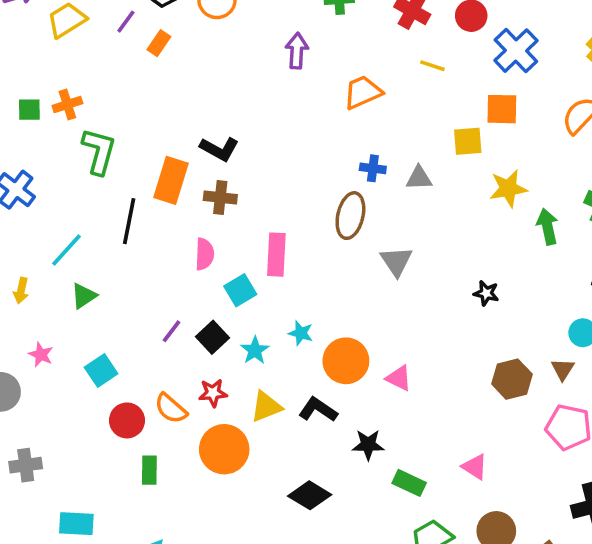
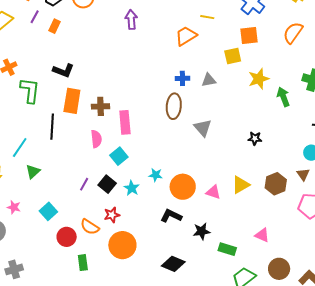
orange trapezoid: (363, 92) -> (186, 36), moved
black L-shape: (219, 149) -> (63, 70), moved
pink rectangle: (276, 255) -> (125, 122), moved
yellow triangle: (266, 407) -> (241, 185), moved

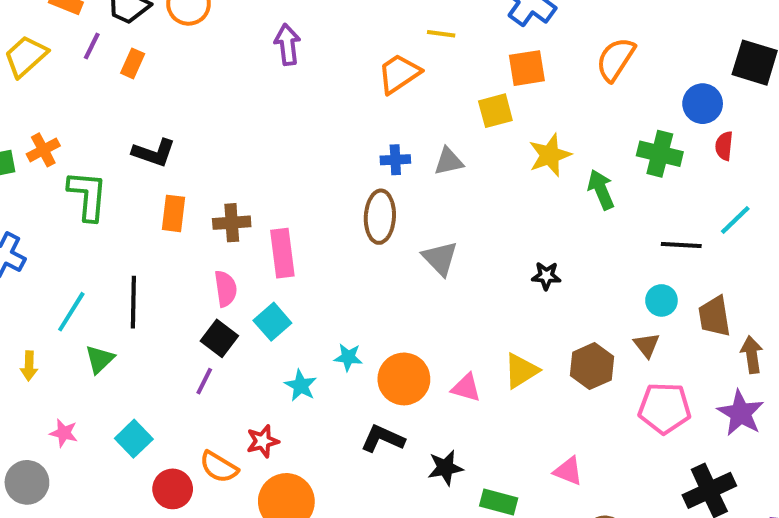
orange rectangle: (72, 101) -> (173, 213), size x0.7
black line: (52, 127) -> (133, 302), moved
black square: (107, 184) -> (219, 338), moved

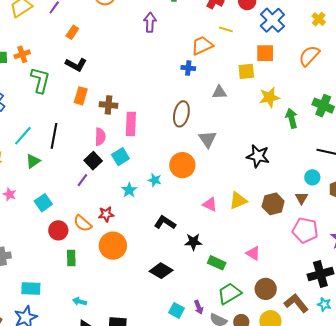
orange rectangle: (133, 63) -> (72, 32), moved
blue cross: (395, 160) -> (188, 68), moved
black star: (546, 276) -> (258, 156), size x1.6
orange circle: (404, 379) -> (182, 165), moved

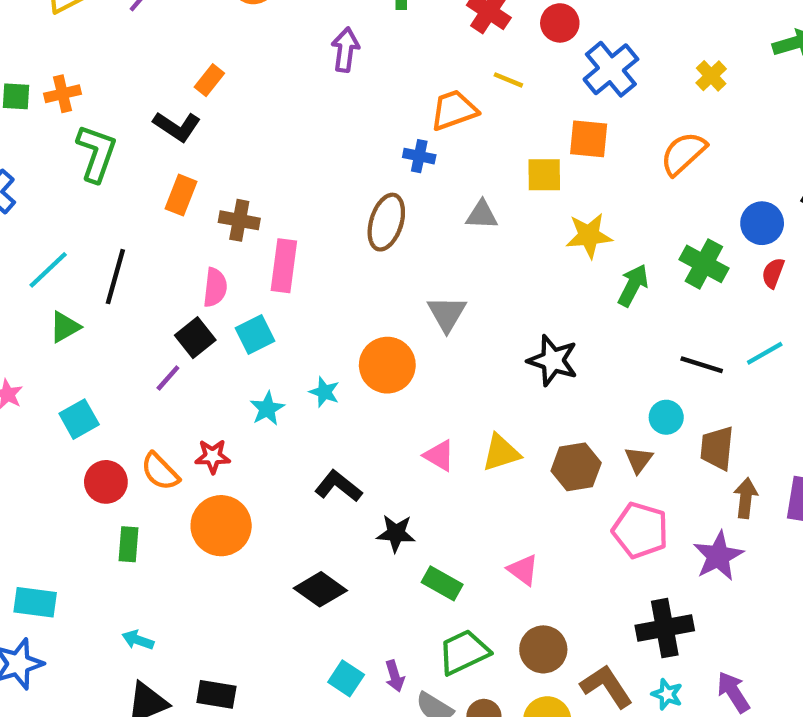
orange rectangle: (72, 32) -> (209, 80), moved
brown ellipse: (181, 114) -> (386, 222), moved
green arrow: (292, 118) -> (633, 285), turned 36

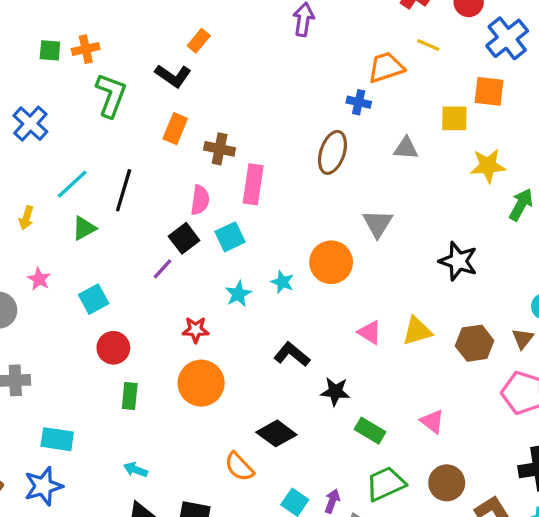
orange semicircle: (160, 471) -> (239, 467), moved
purple arrow: (395, 676) -> (332, 501), turned -145

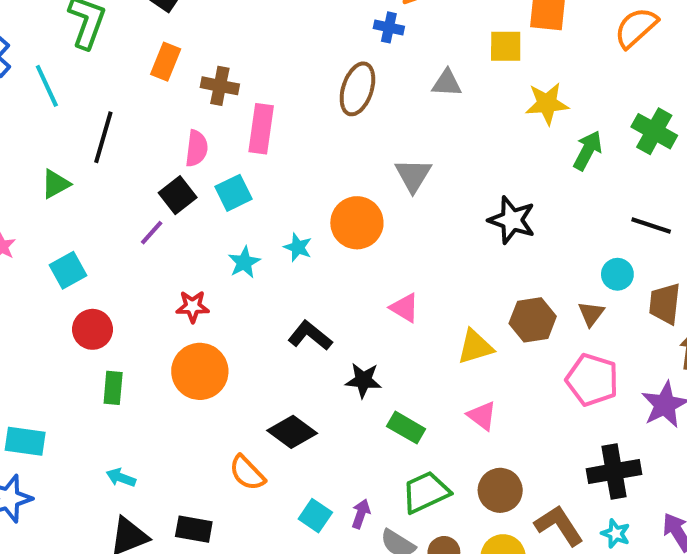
cyan line: (72, 184) -> (47, 86), moved, turned -72
yellow triangle: (417, 331) -> (475, 347), moved

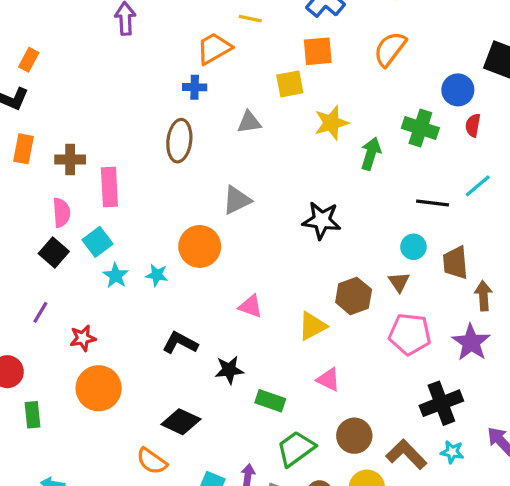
gray triangle: (413, 175) -> (237, 200), turned 44
purple line: (152, 233) -> (40, 312), moved
cyan star: (244, 262) -> (116, 276), moved

